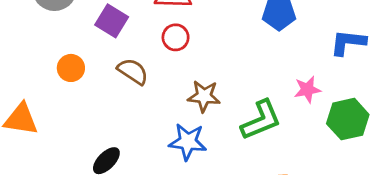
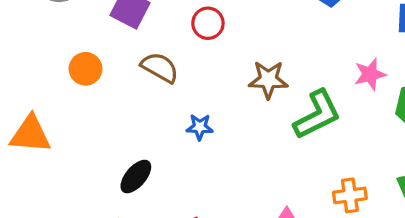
brown star: (204, 96) -> (268, 80), moved
blue star: (188, 142) -> (200, 127), moved, size x0.6

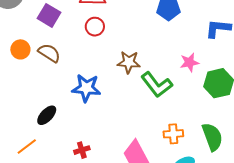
brown semicircle: (160, 68) -> (49, 53), moved
green L-shape: (317, 115) -> (157, 85), turned 76
blue star: (200, 127) -> (86, 88), size x1.8

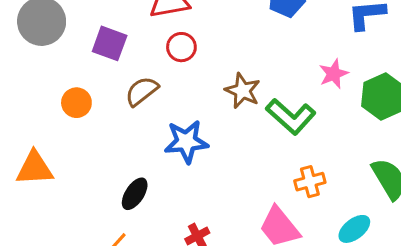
brown semicircle: (49, 53) -> (142, 91), moved, turned -60
brown star: (129, 62) -> (243, 91), turned 30
orange cross: (173, 134) -> (310, 182), moved

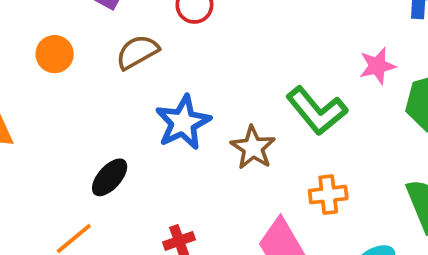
brown star: (243, 91) -> (253, 148), moved
blue star: (186, 142) -> (183, 122), turned -30

